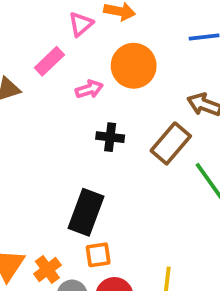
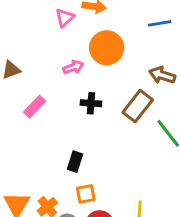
pink rectangle: (49, 61) -> (35, 107), moved
black rectangle: (86, 212) -> (75, 162), size x0.6

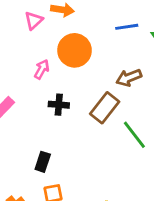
pink arrow: (73, 67) -> (42, 69), turned -42
brown arrow: (162, 75) -> (129, 78), turned -40

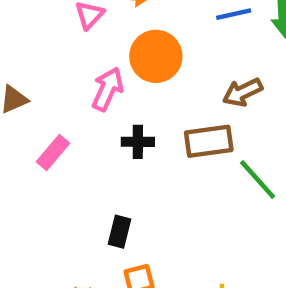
pink arrow: (42, 69) -> (108, 89), size x1.4
brown rectangle: (105, 108) -> (209, 141), turned 48

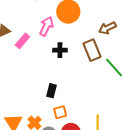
brown rectangle: (209, 141) -> (92, 50), turned 75
pink rectangle: (53, 153) -> (22, 41), moved

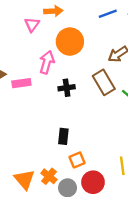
pink rectangle: (22, 41) -> (21, 83), turned 49

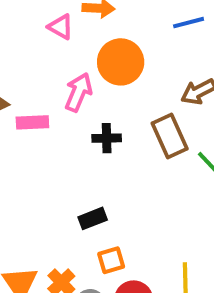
pink triangle: (32, 25) -> (61, 27), turned -42
black rectangle: (63, 136) -> (93, 218), turned 56

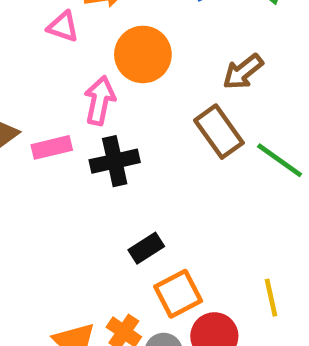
black cross: (107, 138) -> (115, 161), moved, size x1.4
orange square: (111, 260) -> (178, 294), size x1.4

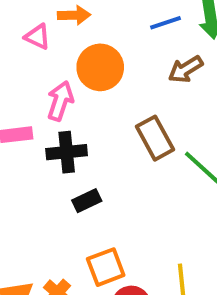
brown arrow: (243, 72) -> (185, 69), moved
black rectangle: (146, 248) -> (87, 201), moved

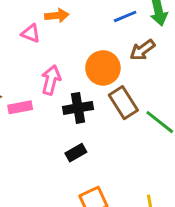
orange circle: (100, 67) -> (103, 68), moved
black cross: (67, 152) -> (78, 108), moved

